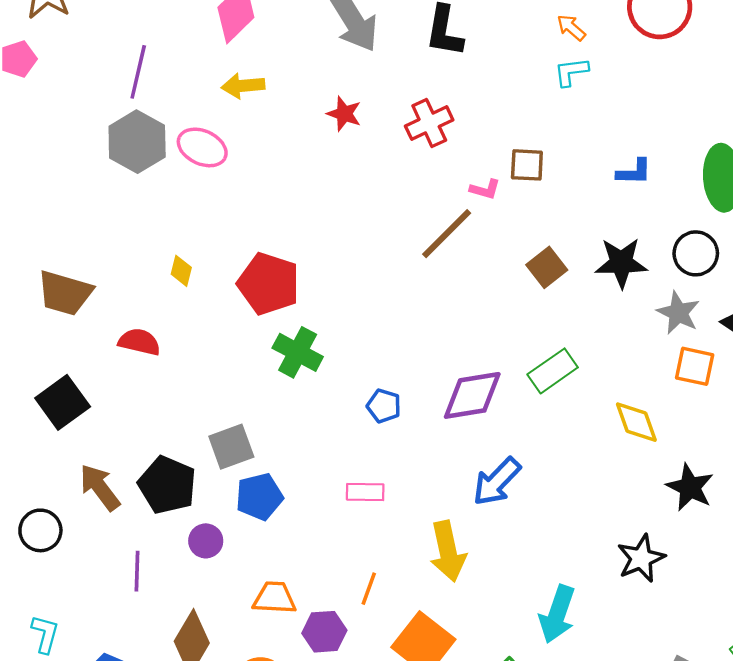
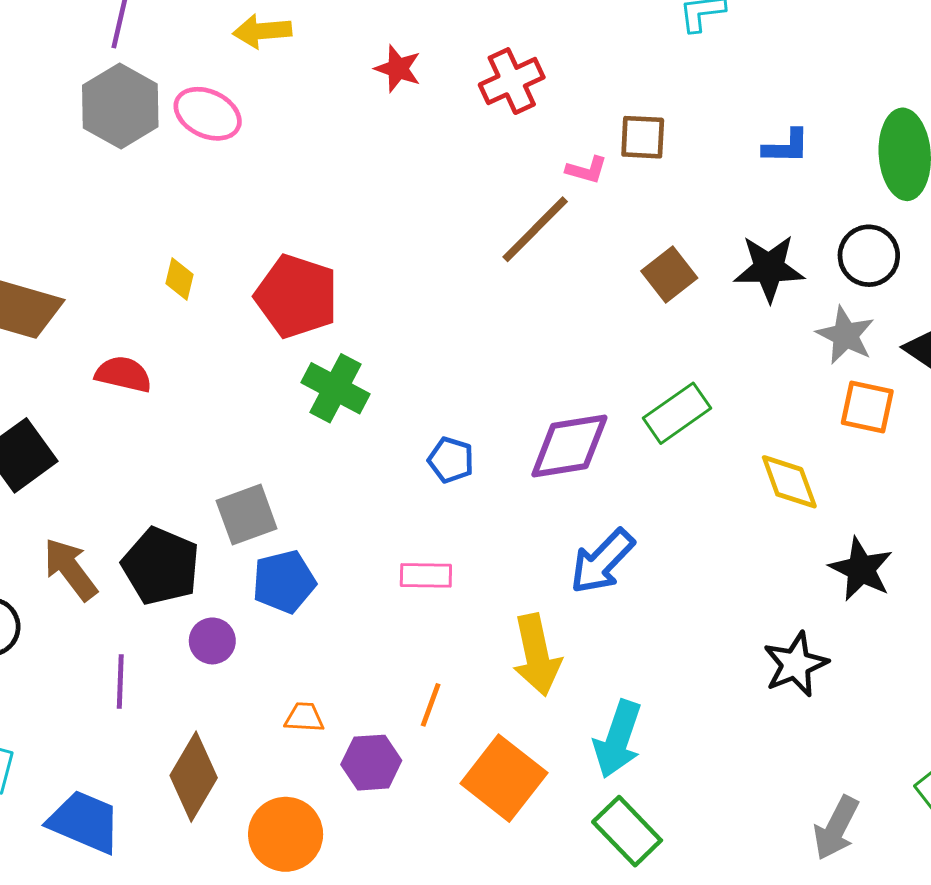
orange trapezoid: (274, 598) -> (304, 717), size x0.7
cyan arrow: (557, 614) -> (618, 739), moved

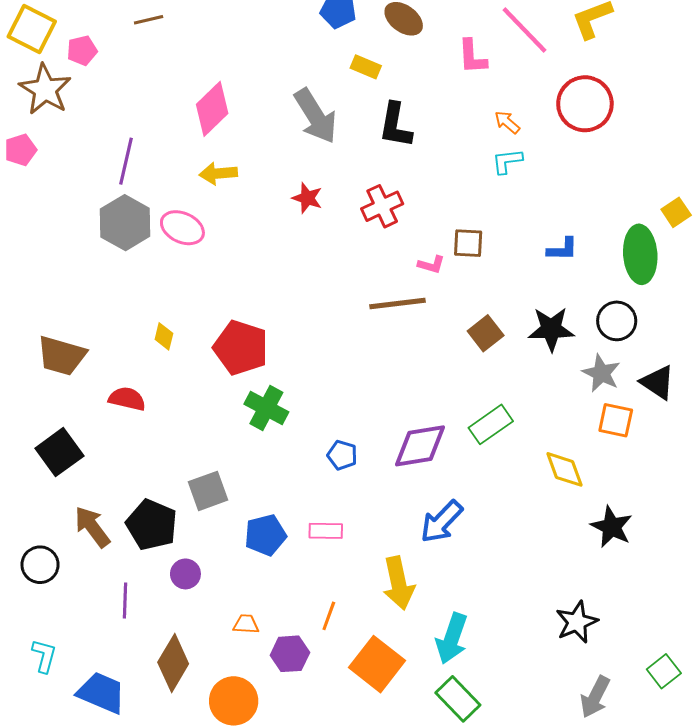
brown line: (535, 229) -> (397, 304), turned 38
blue pentagon: (284, 582) -> (265, 535), moved
black star: (796, 664) -> (577, 622), moved

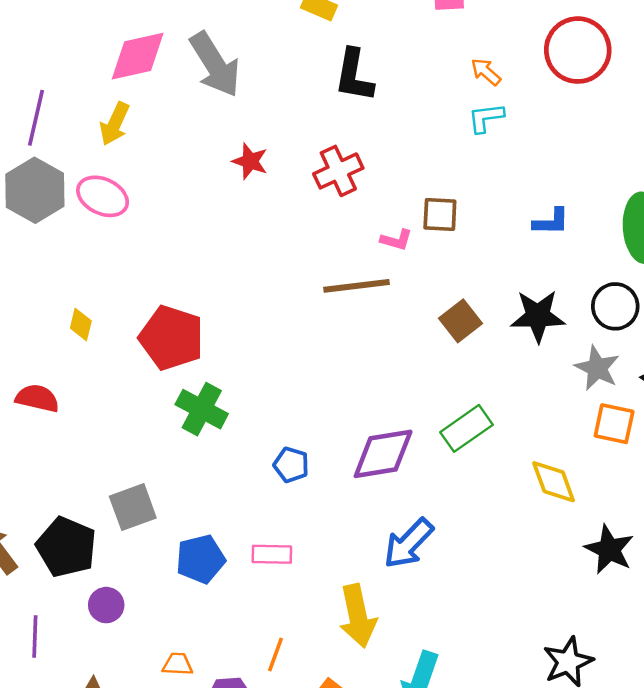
pink diamond: (212, 109) -> (138, 56), turned 32
gray arrow: (316, 116) -> (215, 65), moved
yellow arrow: (218, 173) -> (115, 124), moved, turned -60

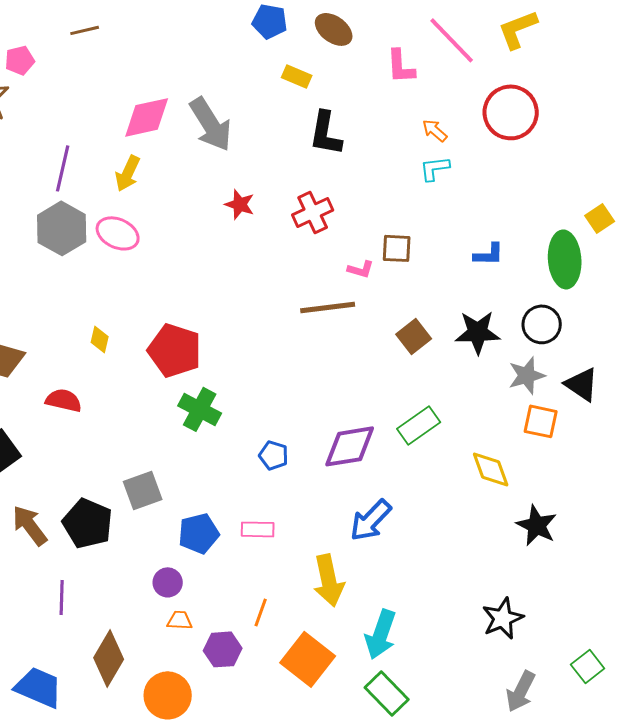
gray star: (597, 368) -> (527, 375), turned 30
purple circle: (106, 605) -> (168, 582), moved

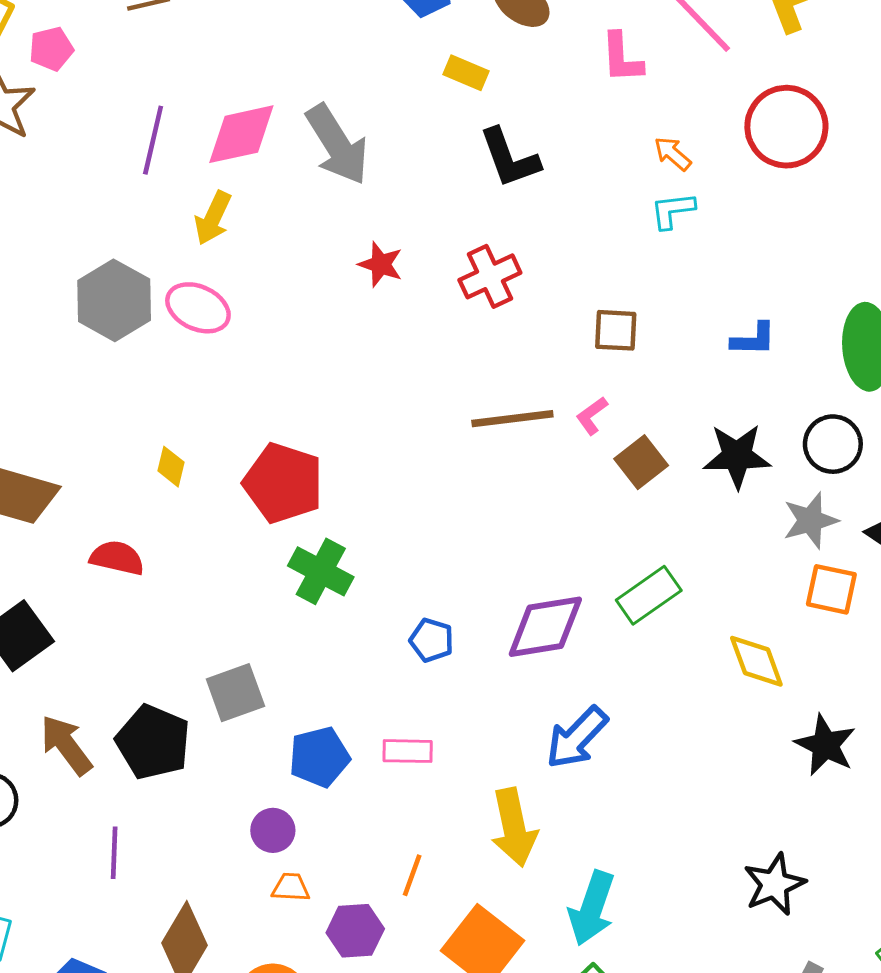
black L-shape: (326, 133) -> (509, 158), turned -30
purple line: (63, 168) -> (153, 140), moved
pink L-shape: (361, 269) -> (592, 416), moved, turned 128

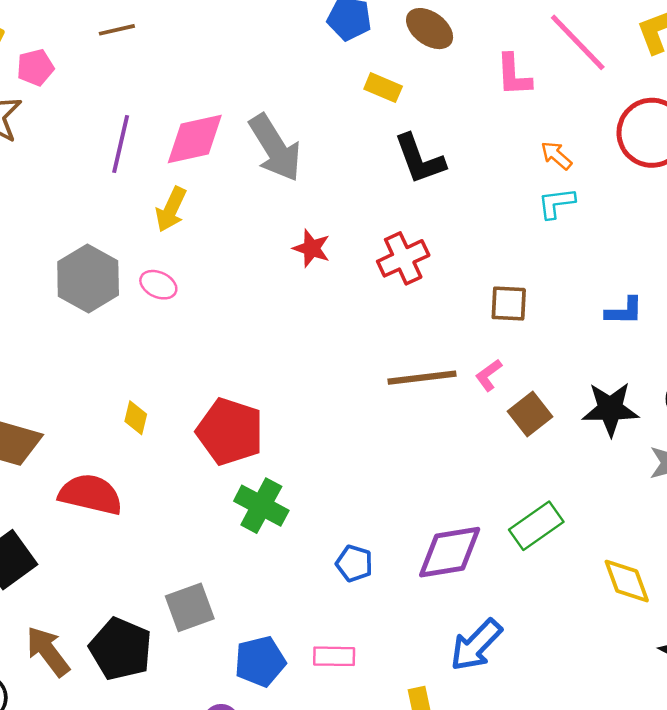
pink ellipse: (198, 308) -> (158, 285), size x0.7
red semicircle: (117, 558) -> (91, 494), size x1.4

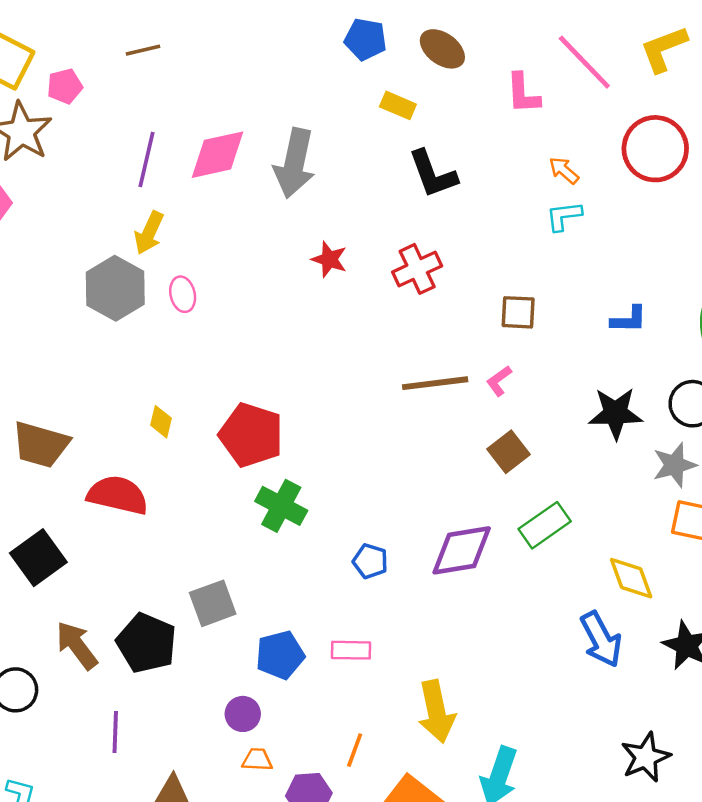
gray arrow: (275, 148) -> (294, 163), turned 44
yellow arrow: (171, 209) -> (149, 233), moved
pink ellipse: (158, 285) -> (183, 294), turned 52
brown square: (530, 414) -> (509, 452), moved
blue arrow: (476, 645) -> (601, 639), moved, turned -72

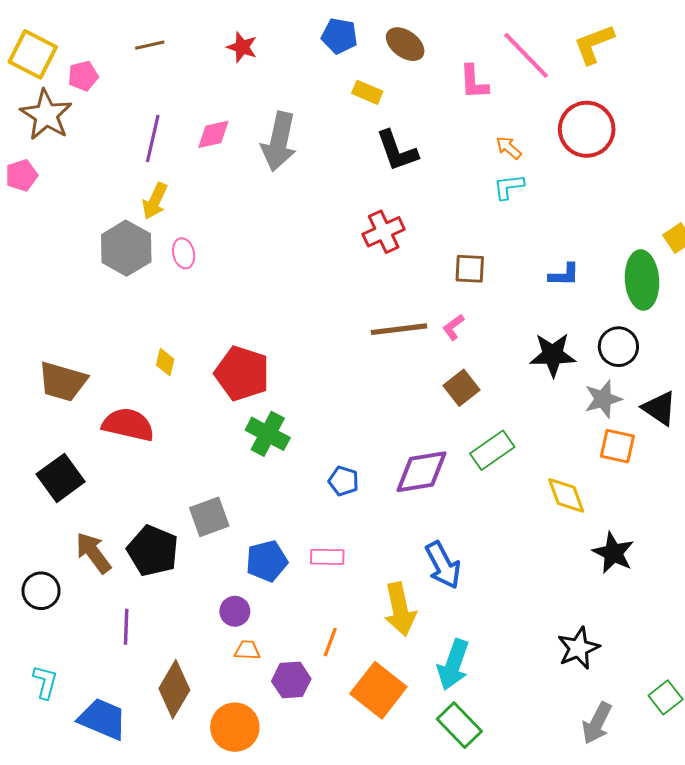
pink diamond: (217, 155) -> (213, 134), size x0.7
red star: (329, 259) -> (242, 47), moved
blue arrow: (601, 639) -> (443, 565), moved

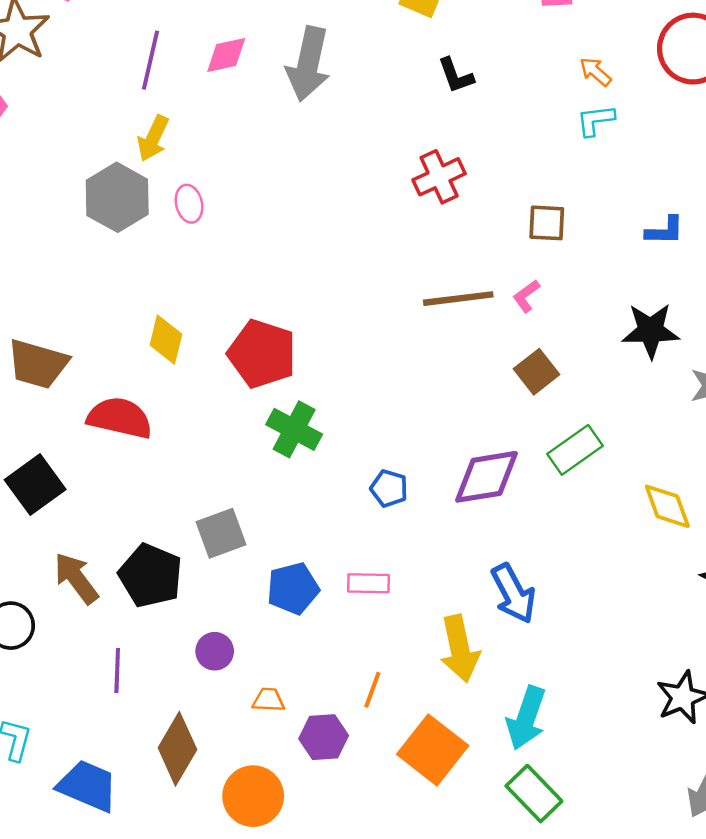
black L-shape: (397, 151) -> (456, 75), size x0.7
yellow diamond: (165, 362) -> (166, 340), size x1.4
purple circle: (235, 611) -> (215, 651), moved

